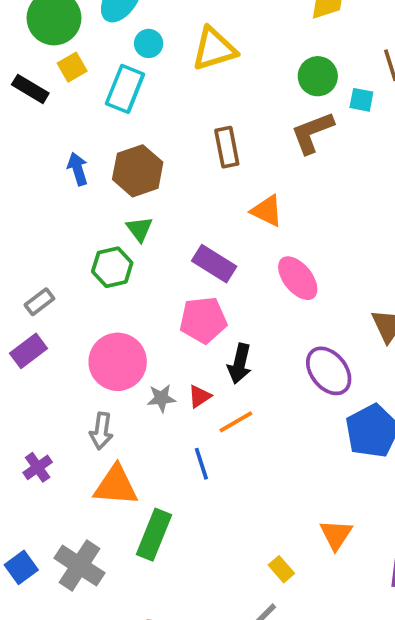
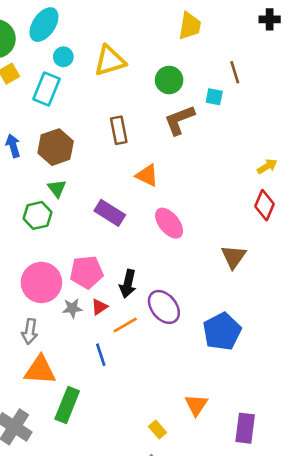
green circle: (318, 76) -> (169, 80), moved
pink pentagon: (203, 320) -> (87, 272), moved
purple ellipse: (329, 371) -> (164, 307), moved

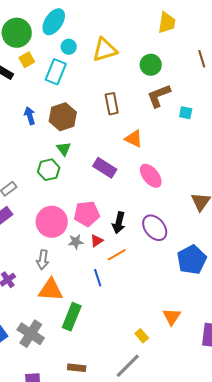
cyan square: (214, 97) -> (186, 113), moved
purple ellipse: (164, 307) -> (155, 228), moved

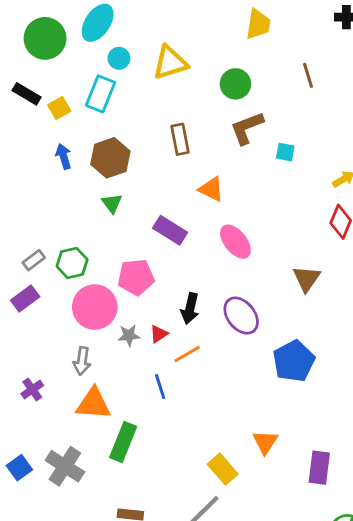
yellow square: (27, 60) -> (59, 108), moved
green hexagon: (49, 170) -> (72, 263), moved
pink pentagon: (87, 214) -> (136, 277), moved
yellow rectangle: (142, 336) -> (223, 469), size x1.5

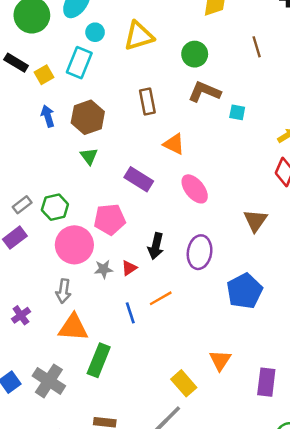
brown L-shape: (247, 128) -> (204, 92), turned 44
purple ellipse: (241, 316) -> (200, 252), turned 48
orange line: (187, 354) -> (161, 298), moved

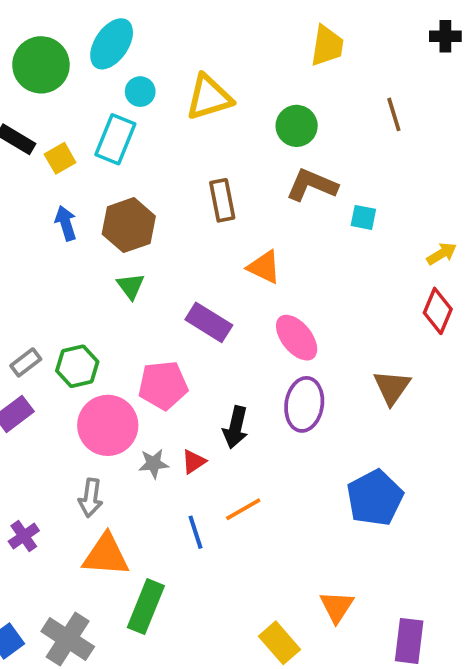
purple ellipse: (200, 252) -> (304, 404), moved

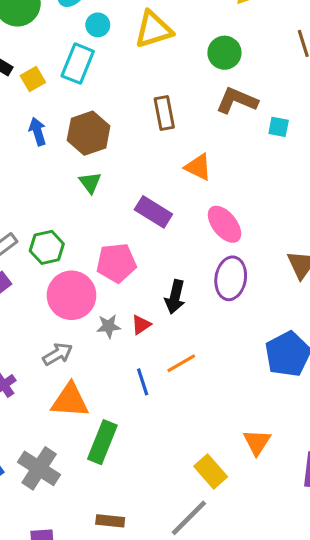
gray arrow: (91, 498) -> (58, 354), turned -128

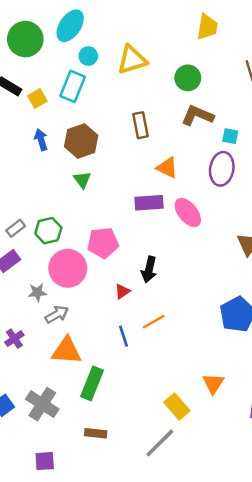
purple rectangle: (153, 212) -> (149, 203), moved, turned -36
purple ellipse: (231, 278) -> (222, 169), moved
gray star: (109, 326) -> (37, 293), moved
brown rectangle: (110, 521) -> (96, 433), moved

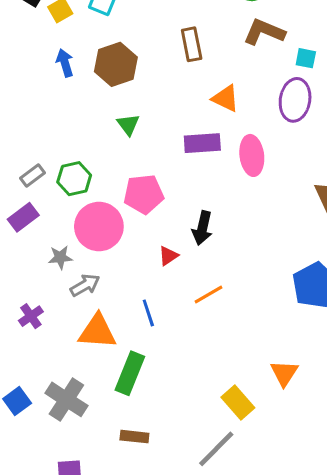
green triangle: (82, 180) -> (128, 125), moved
pink ellipse: (188, 212) -> (252, 155), turned 32
blue line: (124, 336) -> (148, 313), moved

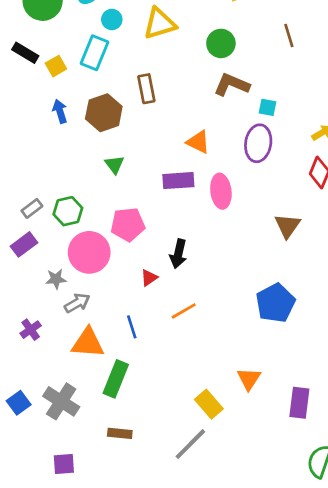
brown rectangle: (192, 44) -> (146, 89), moved

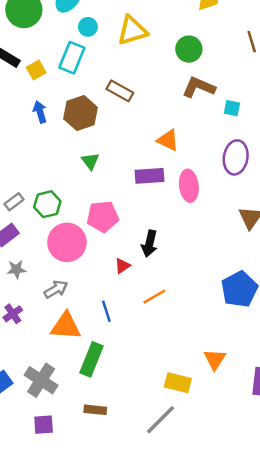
brown rectangle: (146, 89) -> (120, 91), turned -50
purple ellipse: (258, 143) -> (236, 157), moved
gray star: (56, 279) -> (16, 269), moved
yellow rectangle: (209, 404) -> (178, 383), turned -35
purple square: (64, 464) -> (44, 425), moved

